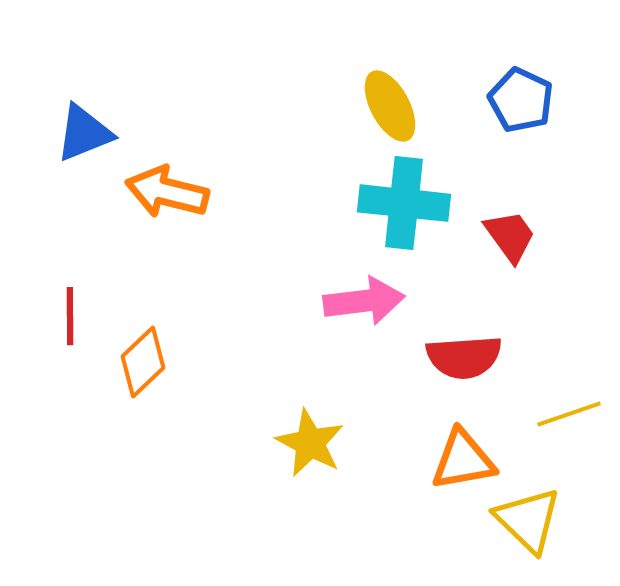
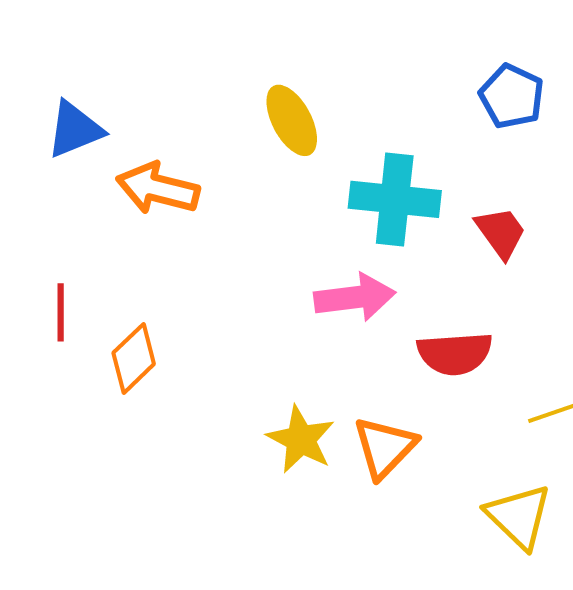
yellow ellipse: (390, 106) -> (292, 120), moved
orange triangle: (463, 460) -> (385, 447), moved, turned -36

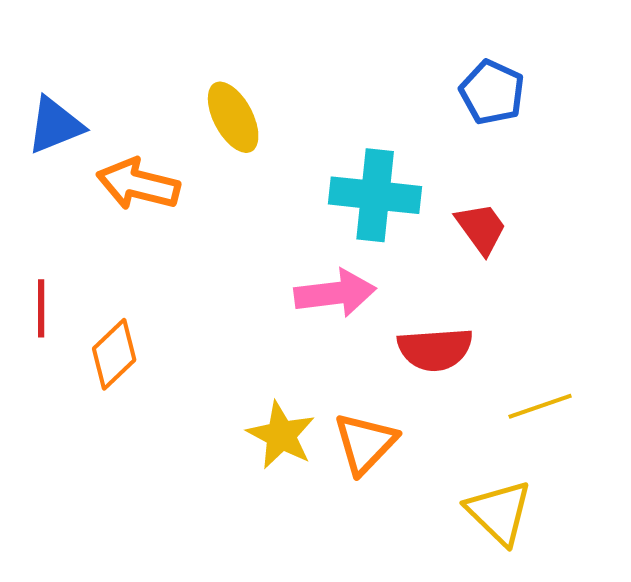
yellow ellipse: (292, 120) -> (233, 117), moved

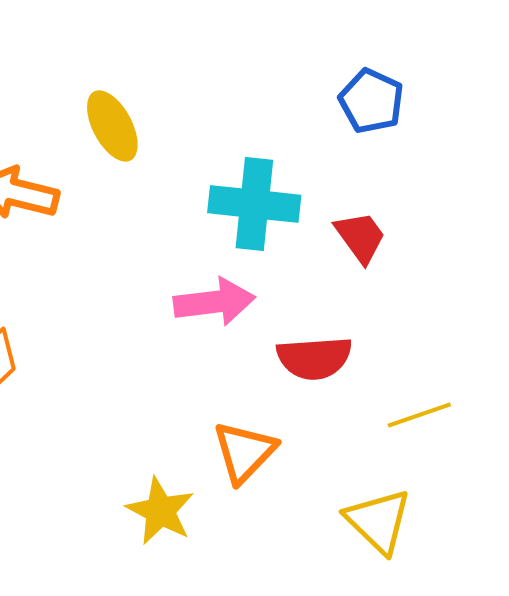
yellow star: (281, 435) -> (160, 511), moved

